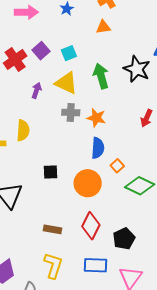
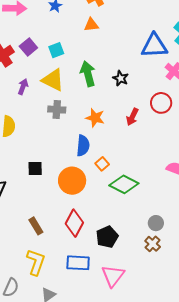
black star: (137, 69) -> (121, 78), moved, size x0.6
orange star: (96, 118) -> (95, 118), moved
brown rectangle: (52, 229) -> (36, 226), turned 48

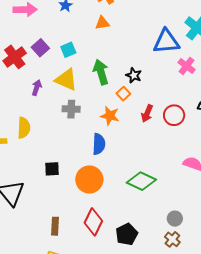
red circle: (161, 103) -> (174, 115), moved
orange square: (102, 164) -> (123, 94), moved
brown rectangle: (36, 226) -> (55, 226), turned 36

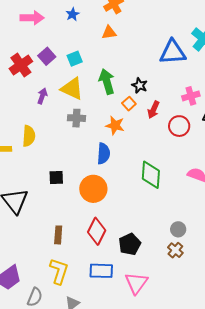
pink cross: (187, 66) -> (191, 96), moved, turned 36
red arrow: (147, 113) -> (153, 110), moved
green diamond: (141, 181) -> (151, 175), moved, turned 68

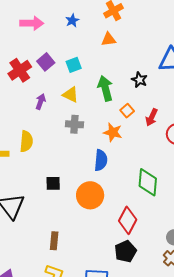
black star: (140, 85) -> (139, 80), moved
yellow triangle: (72, 89) -> (70, 95), size x0.7
red diamond: (97, 231) -> (128, 220), moved

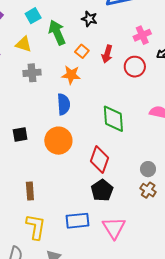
cyan square: (74, 65) -> (33, 16), moved

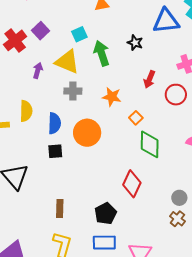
yellow triangle: (24, 44) -> (67, 62), size x1.5
orange square: (82, 51) -> (136, 118), moved
blue semicircle: (64, 104) -> (54, 123), moved
orange circle: (58, 141) -> (87, 133), moved
black pentagon: (102, 190) -> (106, 214), moved

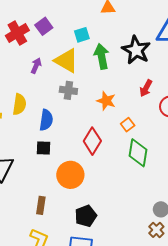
black star: (135, 43) -> (136, 50), size x1.8
orange circle: (87, 133) -> (70, 175), moved
red diamond: (132, 184) -> (92, 141), moved

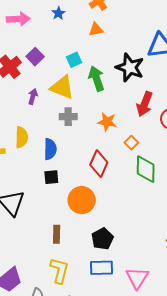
red arrow: (146, 88) -> (145, 104), size x1.4

